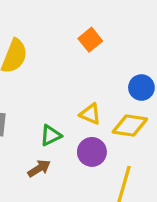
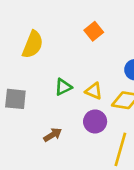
green triangle: (51, 135) -> (63, 87), moved

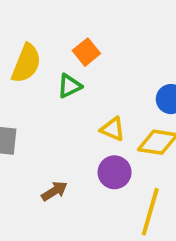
orange square: (94, 31) -> (86, 52), moved
green triangle: (63, 87) -> (69, 86), moved

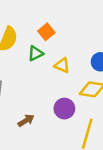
yellow triangle: (113, 129) -> (62, 65), moved

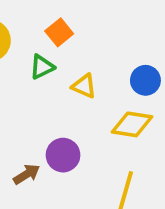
purple circle: (64, 109) -> (63, 155), moved

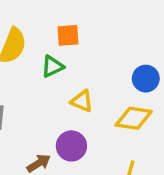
orange square: (59, 32) -> (68, 35), turned 35
yellow triangle: (84, 86) -> (82, 101), moved

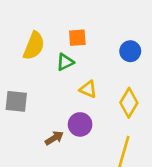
blue circle: (146, 79) -> (130, 51), moved
yellow diamond: (134, 118) -> (129, 103), turned -68

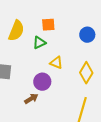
purple circle: (80, 124) -> (42, 82), moved

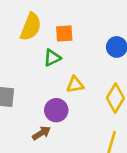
yellow semicircle: (16, 31) -> (31, 27), moved
yellow triangle: (56, 63) -> (75, 85), turned -32

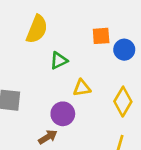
orange square: (64, 34) -> (101, 36), moved

